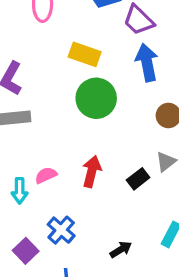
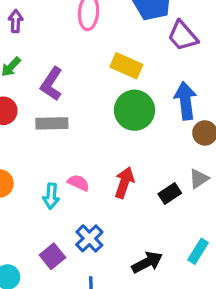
blue arrow: (147, 63) -> (185, 101), moved
pink semicircle: (46, 175) -> (78, 183), turned 45
black arrow: (121, 249) -> (147, 262), size x1.4

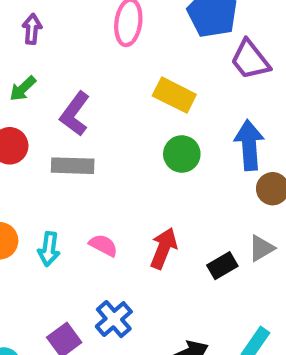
green circle: (134, 110) -> (182, 154), size x0.7
cyan arrow: (51, 196) -> (49, 249), moved

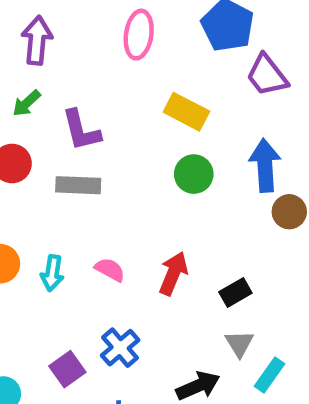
purple arrow: (32, 29) -> (37, 40), size x1.5
purple L-shape: (75, 114) -> (81, 130), turned -51
gray triangle: (261, 248) -> (239, 344), moved, turned -32

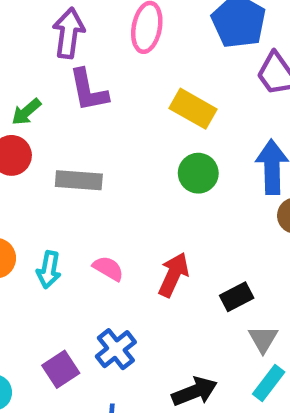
purple arrow: (37, 40) -> (69, 33), moved
green arrow: (26, 103) -> (26, 112), moved
purple L-shape: (81, 130) -> (88, 90), moved
gray triangle: (239, 344) -> (263, 339), moved

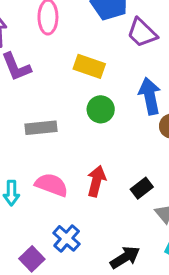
gray rectangle: (79, 180) -> (41, 128), moved
pink semicircle: (108, 268) -> (51, 185), size x1.5

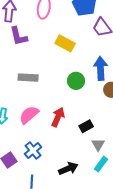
green circle: (101, 109) -> (76, 81), moved
pink semicircle: (51, 185) -> (29, 115), turned -70

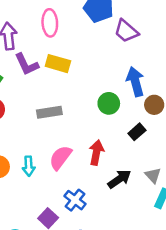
yellow rectangle: (65, 43) -> (58, 64), moved
black rectangle: (86, 126) -> (137, 132), moved
black arrow: (68, 169) -> (119, 179), moved

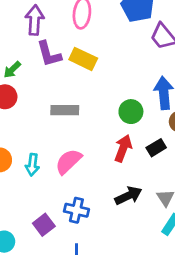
red arrow: (96, 153) -> (123, 148), moved
blue cross: (75, 200) -> (76, 210), turned -35

